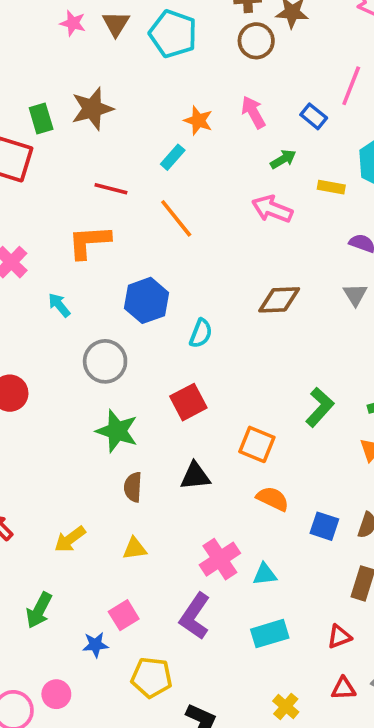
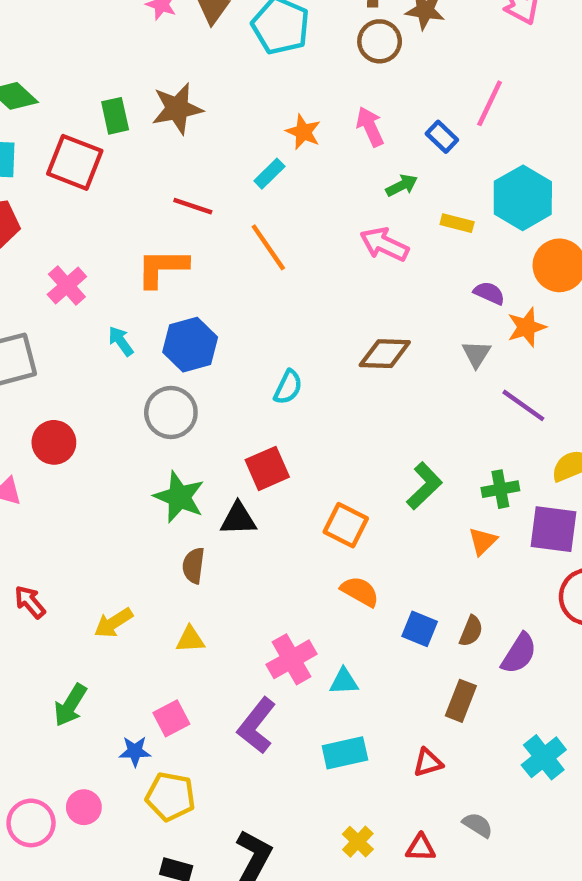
blue hexagon: (147, 300) -> (190, 345), moved
black triangle: (195, 476) -> (238, 519), moved
yellow pentagon: (152, 677) -> (170, 797), moved
red triangle: (343, 688) -> (421, 848), moved

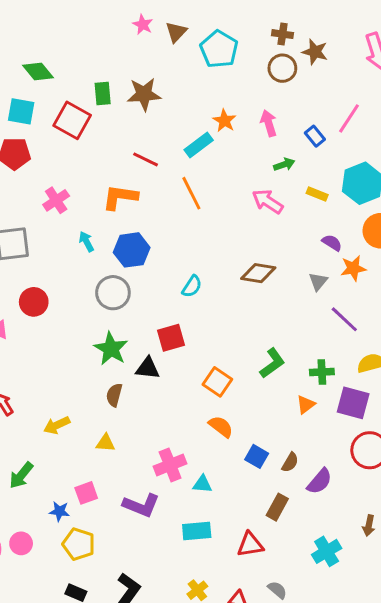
cyan rectangle: (269, 174) -> (199, 145), size x1.4
purple L-shape: (257, 726) -> (141, 505), turned -114
red triangle: (428, 763) -> (250, 545), size x1.4

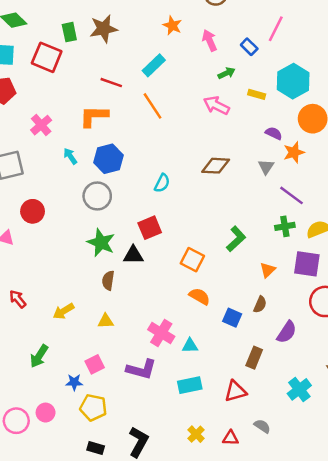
orange star: (224, 121) -> (172, 26), moved
green cross: (322, 372) -> (285, 226), moved
brown semicircle: (290, 462) -> (260, 305), moved
pink cross: (170, 465) -> (161, 333), turned -30

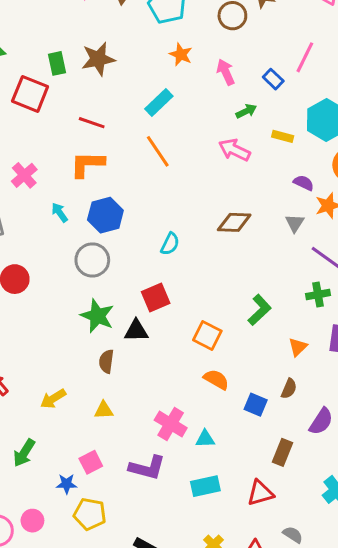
red line: (111, 83) -> (92, 123), moved

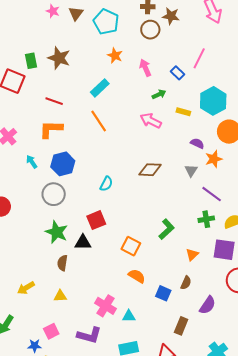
brown star: (98, 59) -> (59, 58), turned 30

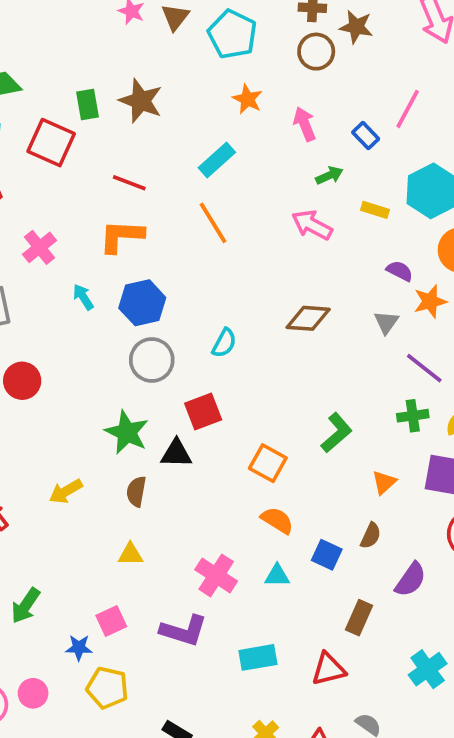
gray circle: (54, 194) -> (152, 360), moved
yellow arrow: (26, 288) -> (66, 491), moved
cyan triangle: (129, 316) -> (277, 576), moved

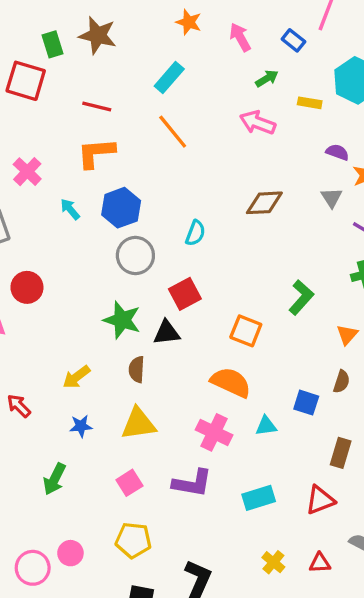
orange semicircle: (277, 520) -> (231, 382), moved, size x1.4
yellow triangle: (130, 554) -> (138, 424), size x1.6
blue star: (79, 648) -> (81, 426), moved

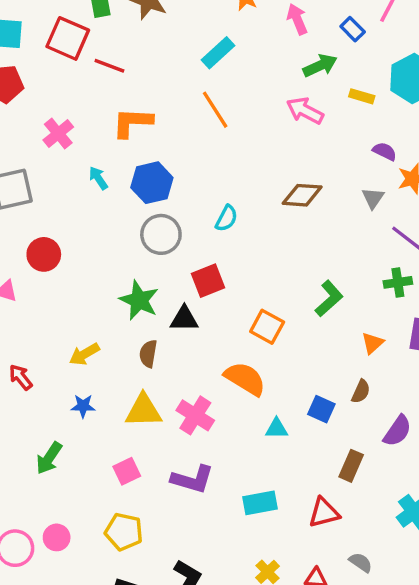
green arrow: (267, 78) -> (320, 66), size x1.4
red line: (97, 107) -> (109, 66), moved
pink cross: (214, 432) -> (195, 415), moved

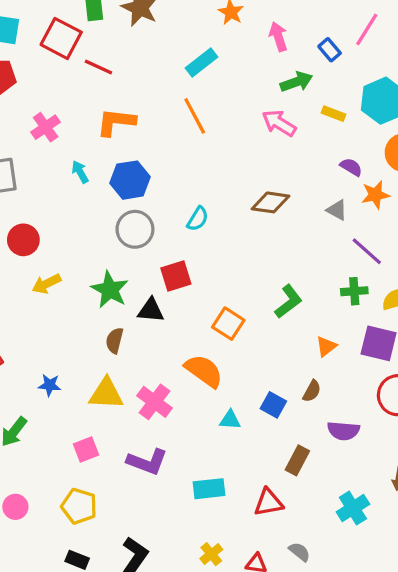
gray triangle: (373, 198) -> (337, 210), turned -40
yellow arrow: (84, 354) -> (47, 284), moved
purple semicircle: (397, 431) -> (343, 431), turned 56

